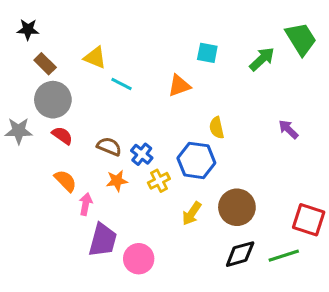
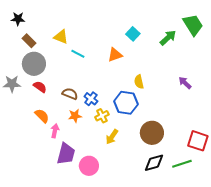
cyan square: (207, 53) -> (133, 34), turned 32
yellow arrow: (192, 213) -> (112, 137), moved

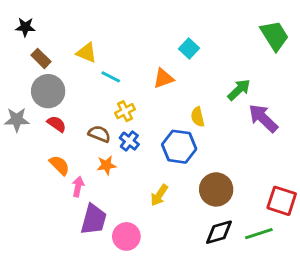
green arrow: (168, 38) -> (239, 90), moved
purple arrow: (185, 83) -> (263, 118), size x1.6
yellow cross: (102, 116) -> (125, 111), moved

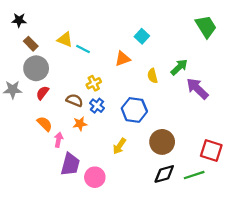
cyan line: (111, 77) -> (83, 49), moved
yellow semicircle: (198, 117) -> (152, 76), moved
red semicircle: (57, 124) -> (42, 93), turned -88

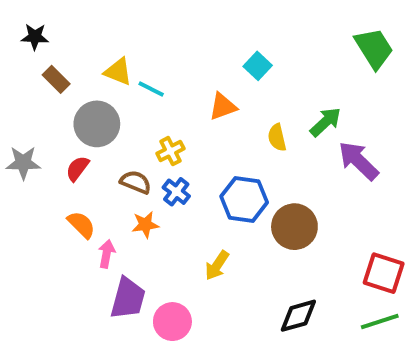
gray circle: (36, 68) -> (97, 124), moved
brown circle: (162, 142) -> (294, 227), moved
green line: (194, 175) -> (380, 322), moved

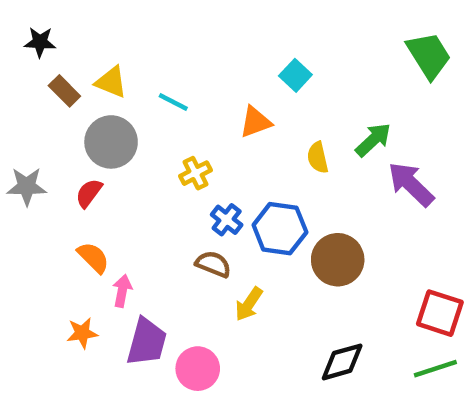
yellow triangle: (118, 72) -> (111, 82), moved
brown semicircle: (136, 182) -> (213, 264), moved
blue cross: (176, 192) -> (227, 220), moved
orange star: (145, 225) -> (82, 333), moved

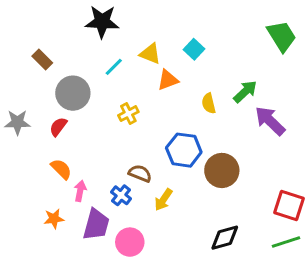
black star: (40, 42) -> (102, 22), moved, size x1.6
yellow triangle: (111, 82) -> (150, 54), moved
cyan line: (173, 102) -> (114, 67), turned -72
blue cross: (227, 220) -> (121, 195), moved

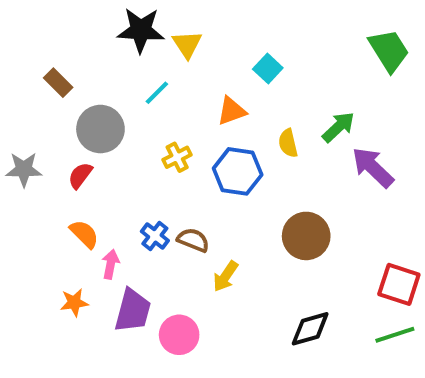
yellow triangle: (150, 54) -> (187, 44), moved, turned 35
blue hexagon: (184, 150) -> (238, 171), moved
blue cross: (121, 195) -> (155, 236), moved

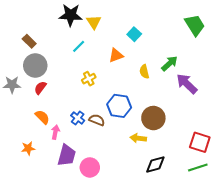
gray circle: (100, 129) -> (35, 66), moved
blue hexagon: (238, 171) -> (119, 106), moved
yellow arrow: (225, 276) -> (138, 138), moved, turned 63
orange star: (74, 303) -> (28, 148), moved

